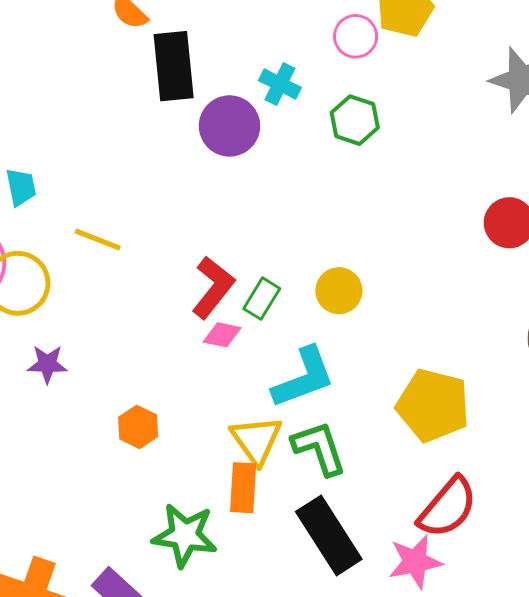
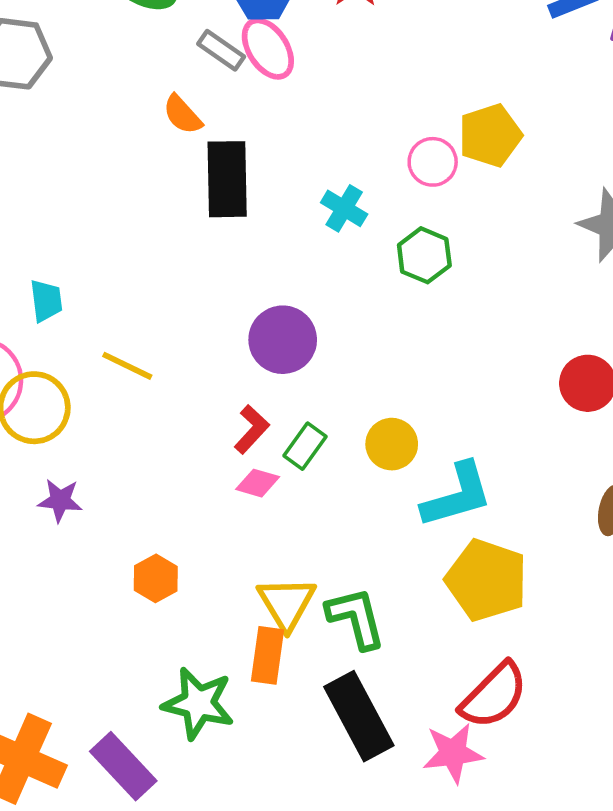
purple circle: (229, 126) -> (283, 340), moved
red L-shape: (213, 287) -> (252, 429), size x0.7
cyan L-shape: (304, 378) -> (457, 495), moved

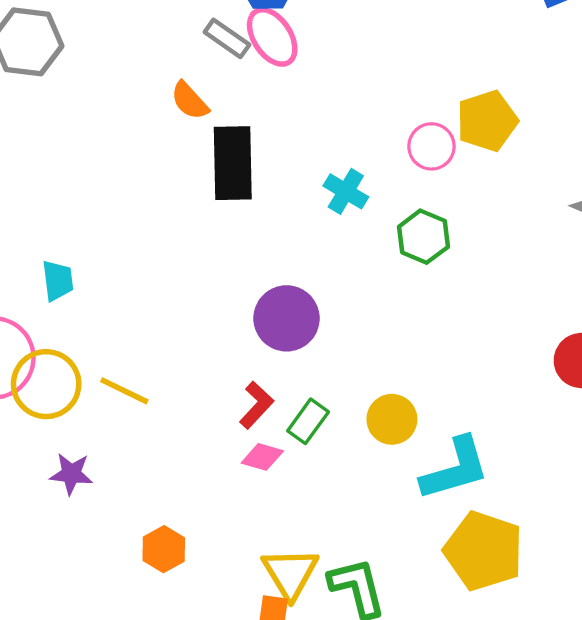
yellow line: (127, 366) -> (124, 391), moved

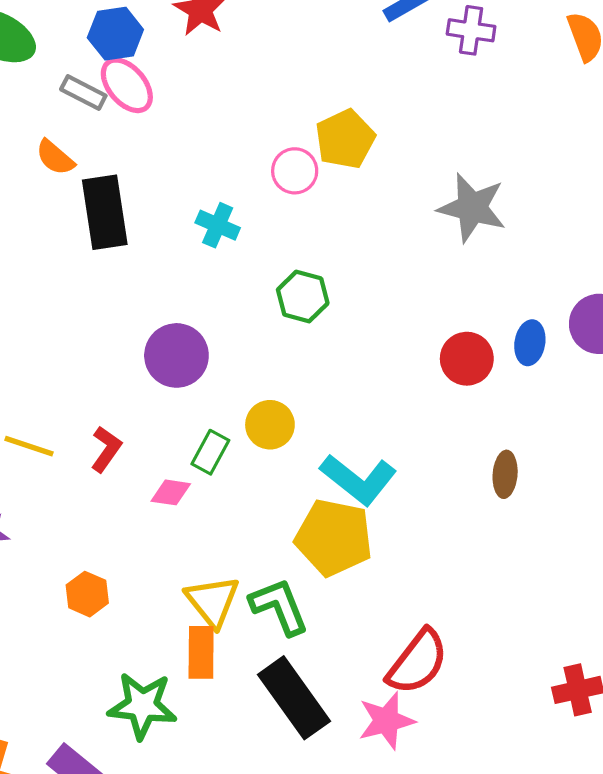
green hexagon: (423, 237) -> (303, 297), moved
red L-shape: (256, 405) -> (106, 449), moved
yellow circle: (392, 419) -> (270, 425), moved
cyan L-shape: (455, 469) -> (359, 479), turned 62
yellow pentagon: (484, 551) -> (334, 537), moved

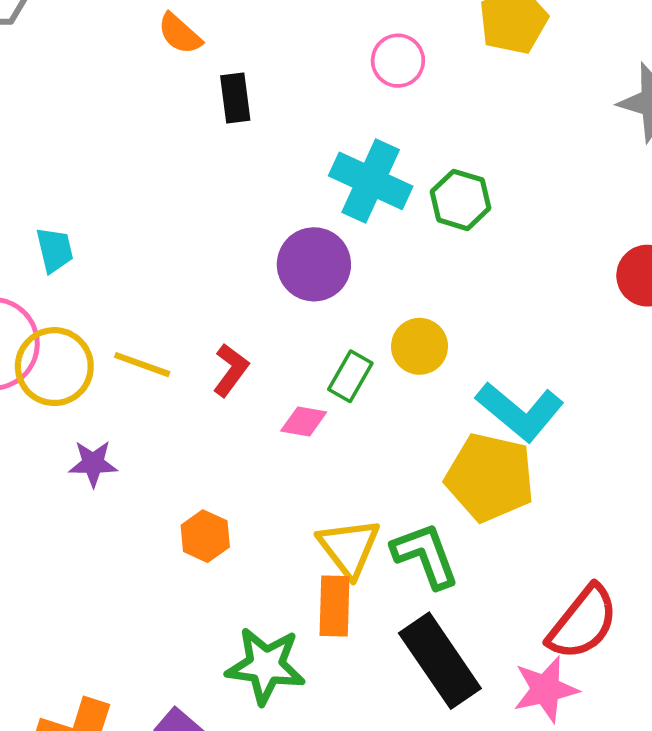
pink circle: (295, 171) -> (398, 61), moved
black rectangle: (105, 212) -> (235, 98), size x0.6
cyan cross: (218, 225) -> (371, 181), moved, size x1.6

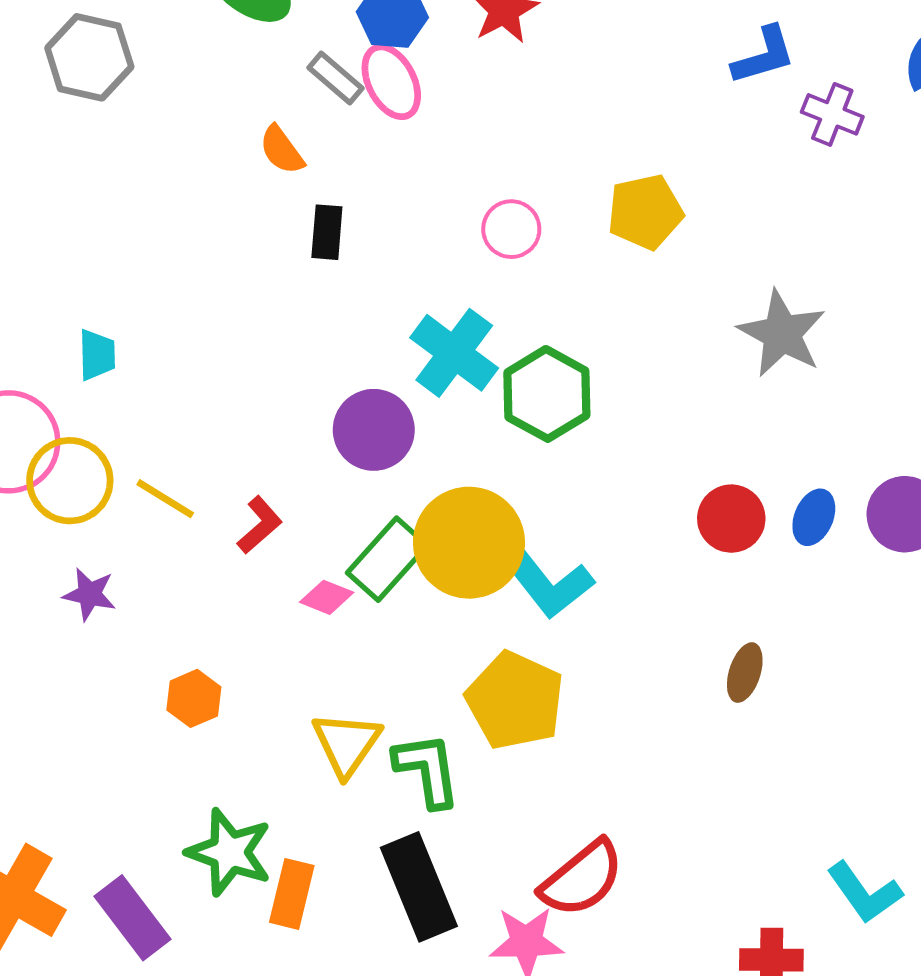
green hexagon: (460, 200) -> (547, 394), size x1.4
yellow circle: (419, 346) -> (469, 543), size x1.8
green rectangle: (350, 376) -> (387, 559), size x1.5
cyan L-shape: (520, 411) -> (547, 582), moved
orange rectangle: (334, 606) -> (292, 894), moved

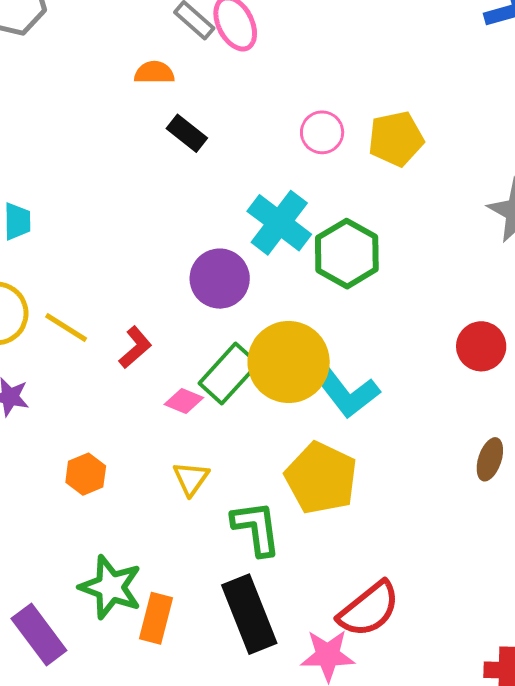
orange semicircle: (282, 150) -> (154, 73), turned 126
yellow pentagon: (645, 212) -> (396, 139), moved
black rectangle: (327, 232) -> (187, 133), turned -57
yellow triangle: (346, 744) -> (191, 479), moved, size x0.7

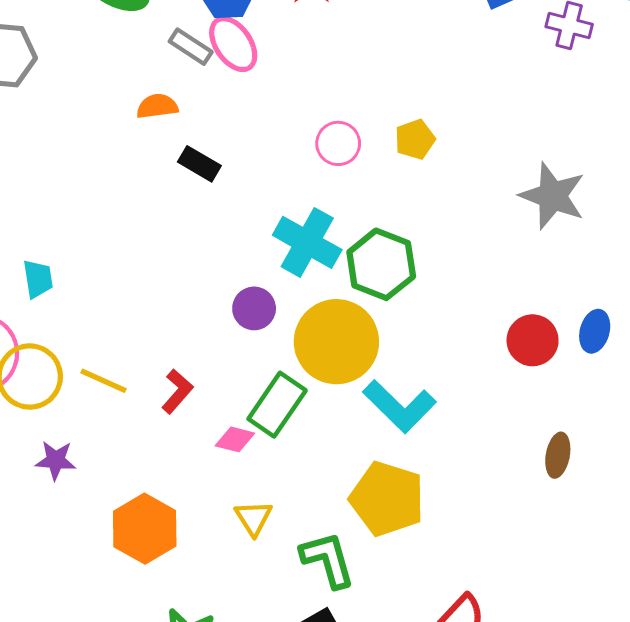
yellow pentagon: (396, 139) -> (415, 139), size x0.7
purple circle: (220, 279) -> (254, 308), size x0.7
yellow circle: (289, 362) -> (336, 342), moved
orange hexagon: (86, 474) -> (145, 529), size x1.6

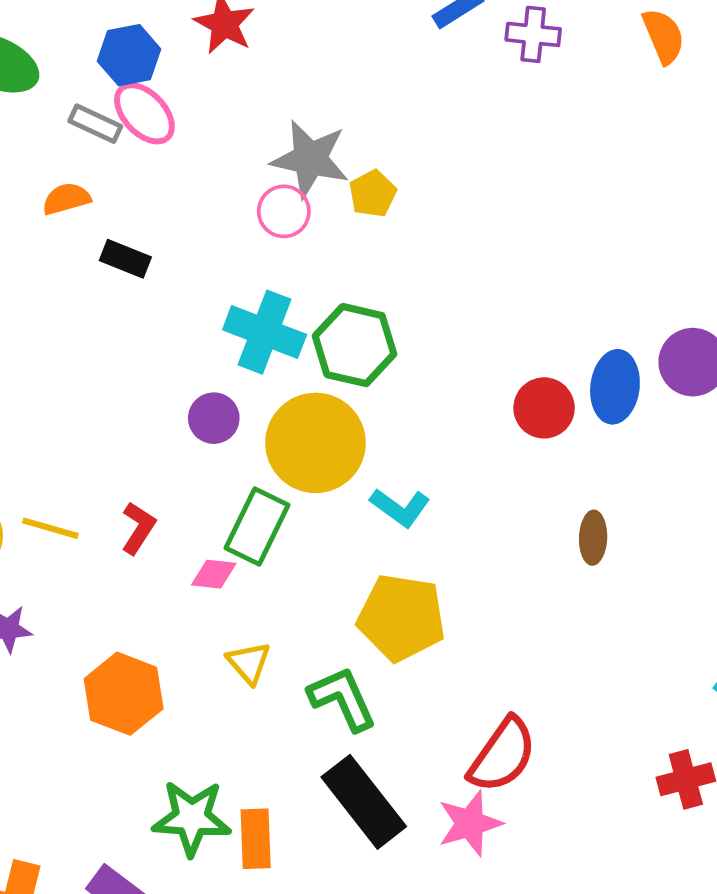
gray star: (553, 196) -> (310, 159), moved
blue ellipse: (595, 331) -> (615, 387), size x1.4
cyan L-shape: (399, 406) -> (400, 508), size x0.7

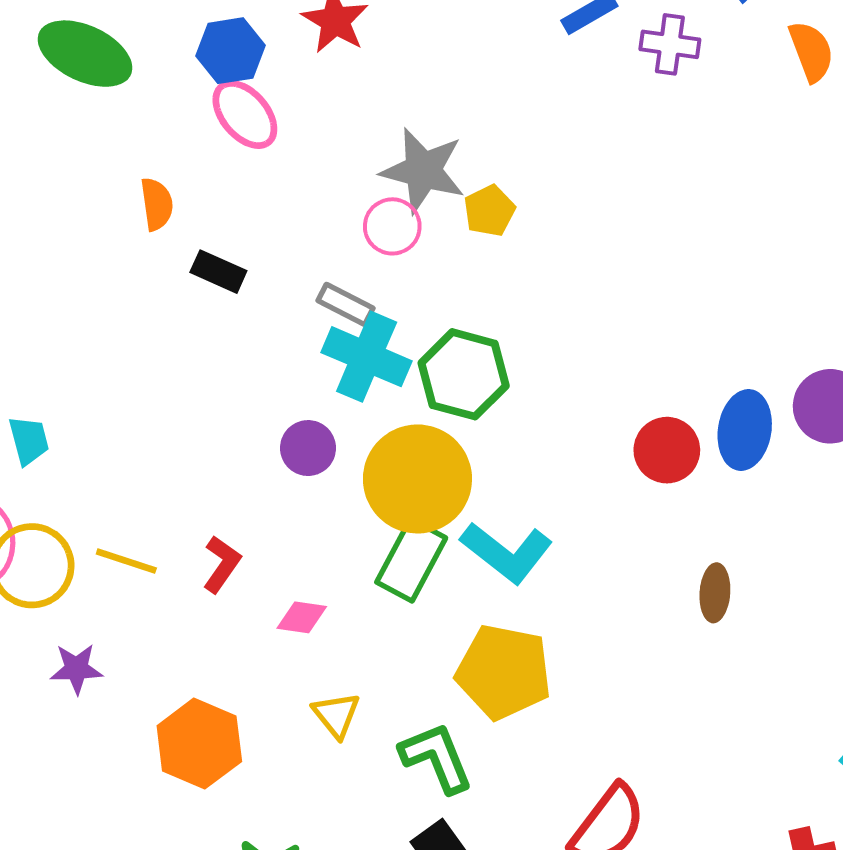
gray rectangle: (95, 124) -> (345, 304), moved
orange semicircle: (66, 199) -> (157, 204), turned 96
cyan L-shape: (400, 508) -> (507, 552), size x1.4
green rectangle: (257, 526) -> (411, 560), moved

